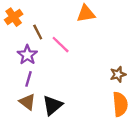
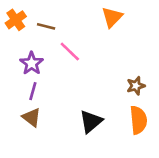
orange triangle: (86, 14) -> (112, 17), moved, turned -36
brown line: (38, 32) -> (46, 26), moved, turned -49
black triangle: (53, 105) -> (91, 121), moved

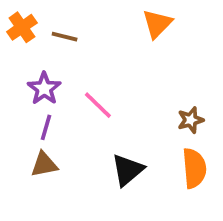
pink line: (70, 51) -> (98, 105), moved
brown triangle: (32, 117) -> (44, 164), turned -48

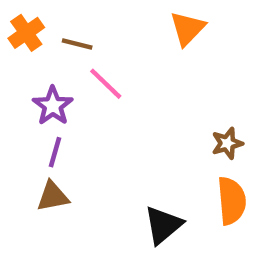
pink line: (98, 105) -> (106, 84), moved
black triangle: (128, 170) -> (163, 225), moved

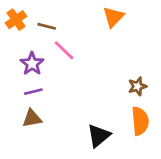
purple line: (55, 152) -> (33, 92), turned 60

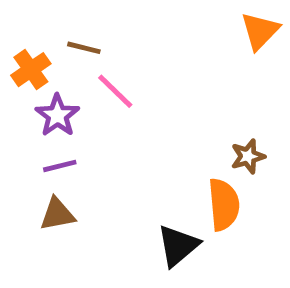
orange triangle: (113, 17) -> (260, 31), moved
orange cross: (16, 20) -> (31, 70), moved
orange semicircle: (140, 121) -> (224, 205), moved

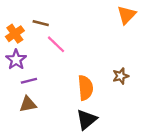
purple star: (57, 115) -> (16, 60), moved
orange semicircle: (224, 205) -> (85, 88), moved

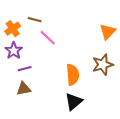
orange triangle: (127, 15) -> (108, 32), moved
brown star: (121, 76) -> (103, 65), size x1.5

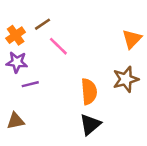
brown line: (35, 20) -> (42, 24), turned -48
purple star: (14, 51) -> (17, 62), turned -30
brown triangle: (24, 89) -> (16, 121), moved

